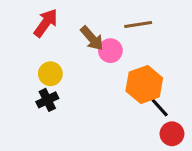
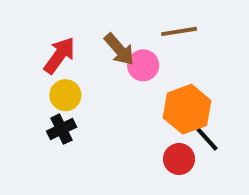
red arrow: (46, 23) -> (59, 55), moved
red circle: (172, 134) -> (179, 159), moved

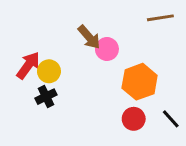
brown line: (179, 31) -> (160, 18), moved
red arrow: (59, 55) -> (28, 65), moved
black line: (207, 139) -> (171, 119), moved

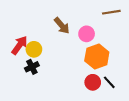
pink circle: (107, 49) -> (87, 34), moved
black line: (171, 119) -> (109, 82), moved

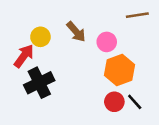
yellow circle: (34, 49) -> (40, 37), moved
black cross: (32, 67) -> (39, 83), size x1.6

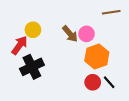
brown arrow: (76, 32) -> (70, 34), moved

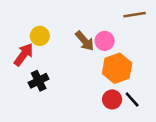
black cross: (32, 67) -> (39, 81), size x0.7

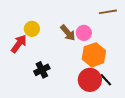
black cross: (39, 81) -> (42, 70), moved
red circle: (112, 99) -> (90, 80), size x1.5

